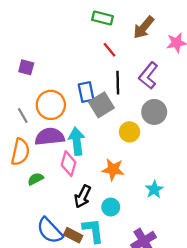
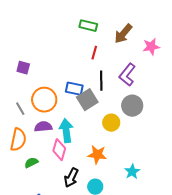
red line: (110, 50) -> (94, 53), turned 56
blue rectangle: (86, 92) -> (74, 89), turned -66
purple semicircle: (50, 137) -> (43, 127), size x0.7

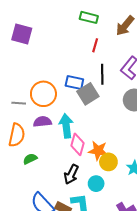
purple square: (23, 68) -> (22, 34), moved, size x1.5
gray line: (20, 109) -> (19, 103), turned -56
yellow circle: (111, 123) -> (108, 162), moved
pink diamond: (59, 150) -> (77, 144), moved

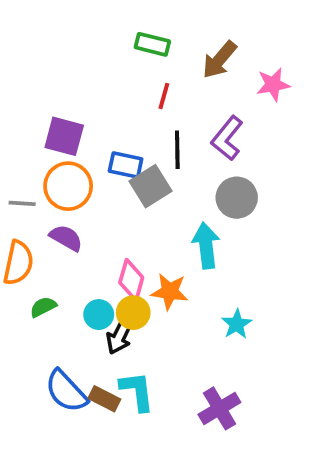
purple square: (22, 34) -> (64, 136), moved
purple semicircle: (42, 122) -> (66, 238), turned 36
cyan arrow: (66, 126) -> (206, 246), moved
yellow circle: (108, 162) -> (133, 313), moved
cyan circle: (96, 184) -> (99, 315), moved

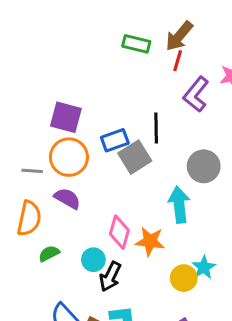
brown arrow: (219, 60) -> (179, 36), moved
red line: (164, 96) -> (178, 61), moved
purple L-shape: (227, 138) -> (196, 94), moved
blue rectangle: (126, 165) -> (115, 140), turned -32
yellow circle: (133, 313) -> (184, 278), moved

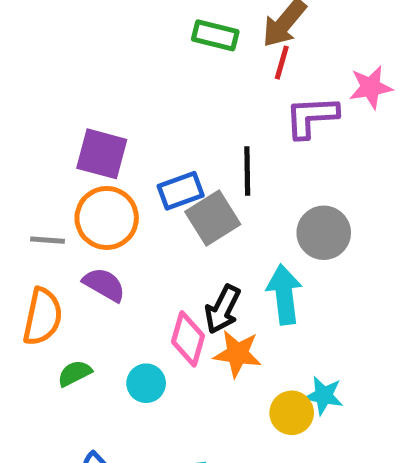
purple L-shape: (196, 94) -> (311, 117), turned 48
cyan star: (204, 267) -> (324, 396), turned -30
black arrow: (110, 277) -> (223, 309), moved

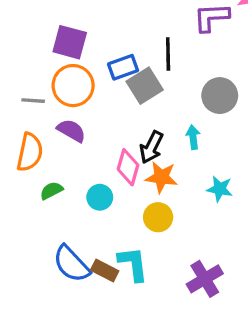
cyan arrow: (284, 294) -> (193, 137), size x0.6
cyan star: (324, 396) -> (220, 189), moved
yellow circle: (292, 413) -> (158, 217), moved

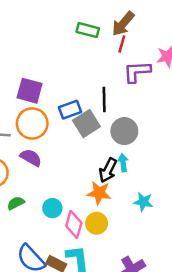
gray circle: (220, 96) -> (124, 131), moved
black arrow: (151, 147) -> (108, 170), moved
pink diamond: (128, 167) -> (74, 225), moved

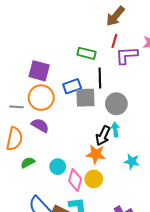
green rectangle: (88, 30) -> (86, 53), moved
red line: (122, 44) -> (114, 41), moved
gray square: (86, 123) -> (85, 98), turned 30

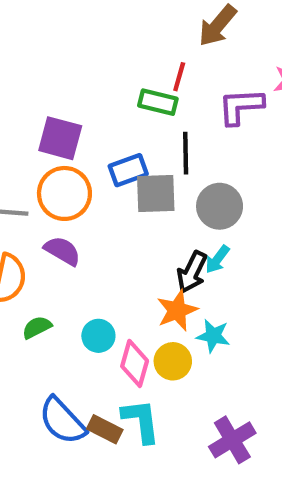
red line: (114, 41) -> (179, 77), moved
cyan arrow: (115, 130) -> (217, 259), turned -136
orange star: (96, 154) -> (177, 310), turned -30
cyan star: (132, 161) -> (213, 336), moved

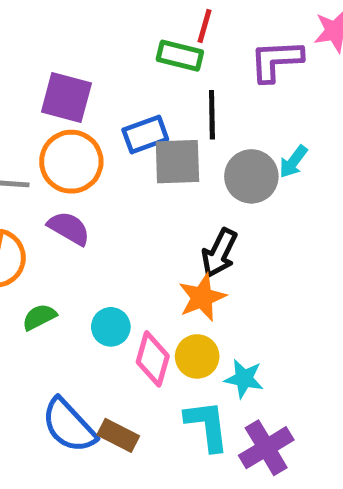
cyan arrow: (217, 259) -> (293, 162), moved
cyan star: (213, 336) -> (244, 379), moved
cyan L-shape: (141, 421) -> (207, 426), moved

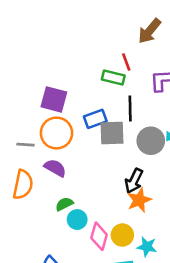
red line: (205, 26) -> (126, 62), turned -36
orange star: (202, 297) -> (139, 200), moved
green semicircle: (39, 317) -> (64, 204), moved

